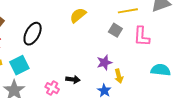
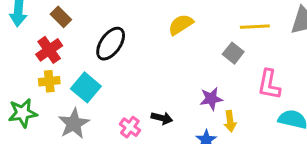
pink L-shape: (142, 36) -> (269, 84), moved
cyan square: (19, 65) -> (86, 87), turned -30

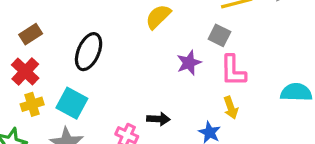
brown rectangle: (61, 17) -> (31, 34), turned -66
pink L-shape: (269, 84) -> (233, 71), moved
purple star: (211, 99) -> (189, 63), moved

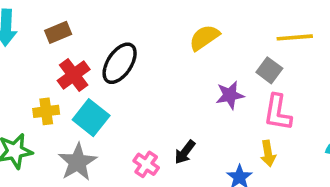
red cross: (25, 72) -> (74, 75), moved
black arrow: (158, 119) -> (185, 152), turned 115

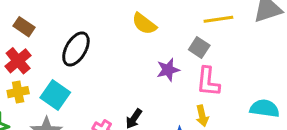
brown rectangle: (58, 32) -> (24, 27), turned 60
yellow semicircle: (204, 38) -> (144, 24), turned -105
red cross: (74, 75) -> (18, 61), moved

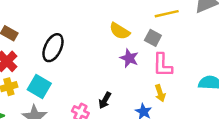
yellow semicircle: (144, 24) -> (120, 31), moved
purple star: (168, 70) -> (129, 58), turned -30

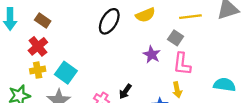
yellow semicircle: (120, 31) -> (145, 15), moved, turned -60
black ellipse: (53, 48) -> (109, 21), moved

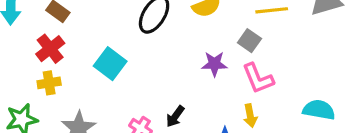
purple star: (152, 55) -> (214, 64), turned -30
pink L-shape: (182, 64) -> (258, 78), turned -30
cyan square: (66, 73) -> (110, 64), moved

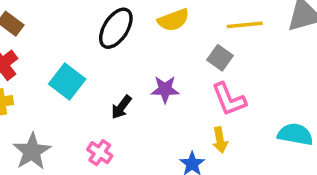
purple star: (214, 64) -> (165, 89), moved
black arrow: (175, 116) -> (121, 107), moved

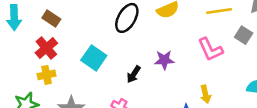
gray square: (220, 58) -> (244, 35), moved
pink L-shape: (229, 99) -> (210, 49), moved

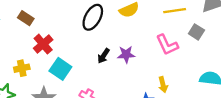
red cross: (46, 48) -> (43, 44), moved
cyan square: (94, 58) -> (60, 69), moved
black arrow: (134, 74) -> (104, 56), moved

